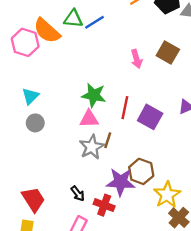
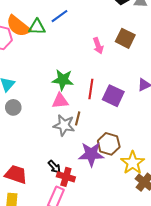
green triangle: (73, 19) -> (37, 27), moved
gray star: (92, 147) -> (64, 125), turned -30
red trapezoid: (33, 199) -> (16, 174), turned -35
red cross: (104, 205) -> (66, 177), moved

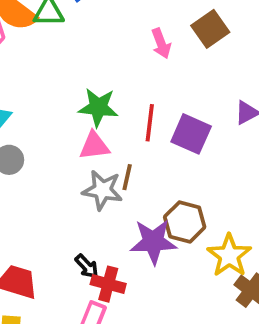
brown square: (125, 38) -> (210, 29), turned 30

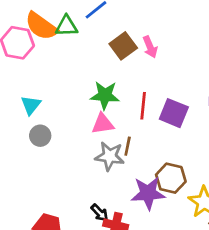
brown square: (210, 29) -> (123, 46), moved

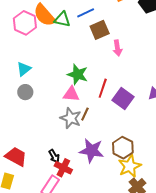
brown square: (123, 46) -> (100, 30), moved
brown hexagon: (171, 178) -> (123, 148), moved

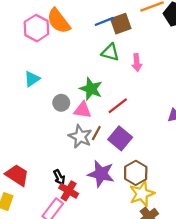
green triangle: (62, 19) -> (110, 52), moved
brown square: (100, 30) -> (121, 24), moved
red line: (103, 88) -> (118, 106), turned 30
gray circle: (25, 92) -> (61, 103), moved
purple square: (123, 99) -> (120, 138), moved

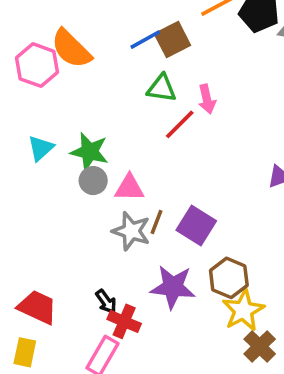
green star: (91, 89) -> (89, 152), moved
red line: (118, 106) -> (180, 124), moved

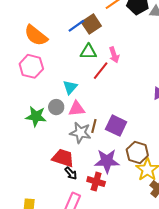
pink hexagon: (37, 65) -> (31, 66), moved
cyan triangle: (41, 148) -> (70, 87), moved
green star: (89, 152) -> (36, 116), moved
red trapezoid: (37, 307) -> (63, 158), moved
red cross: (124, 321) -> (96, 182), moved

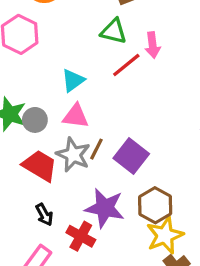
gray circle: (56, 107) -> (35, 120), moved
red trapezoid: (63, 158) -> (40, 166), moved

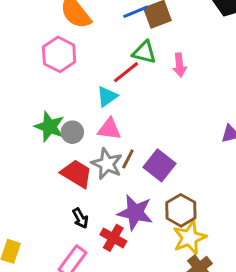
red line: (126, 65) -> (126, 72), moved

